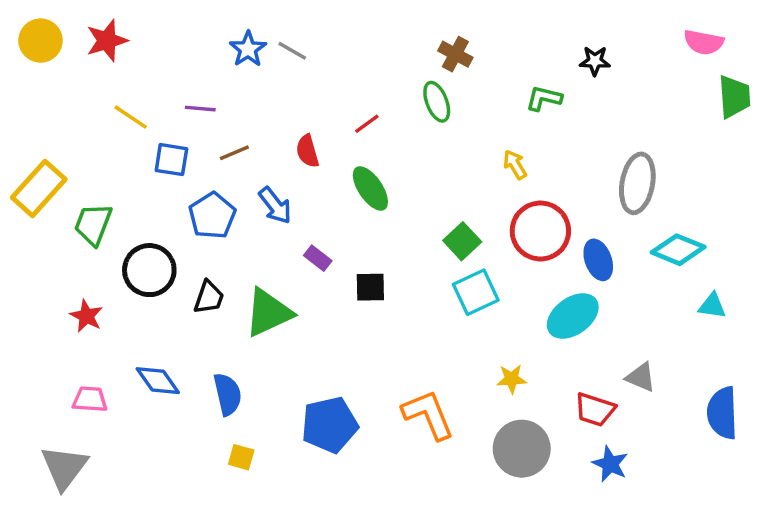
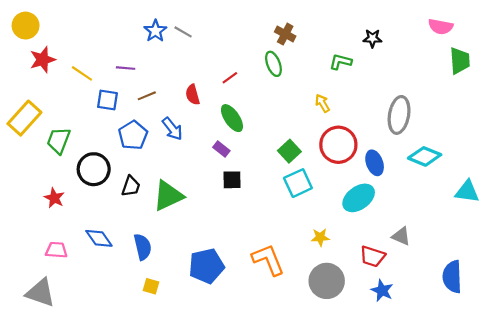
red star: (107, 41) -> (43, 60), moved
purple rectangle: (318, 258) -> (221, 149), moved
cyan triangle: (712, 306) -> (467, 192), moved, size x1.4
blue semicircle: (722, 413) -> (452, 277), moved
gray triangle: (64, 467) -> (40, 293), turned -48

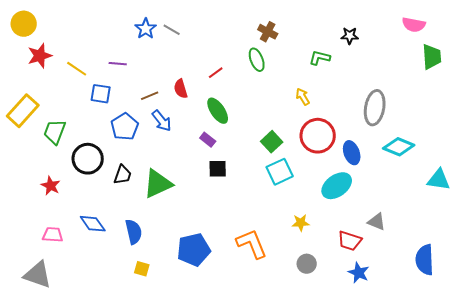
brown line: (147, 96) -> (150, 96), moved
gray circle: (327, 281) -> (307, 264), size x0.6

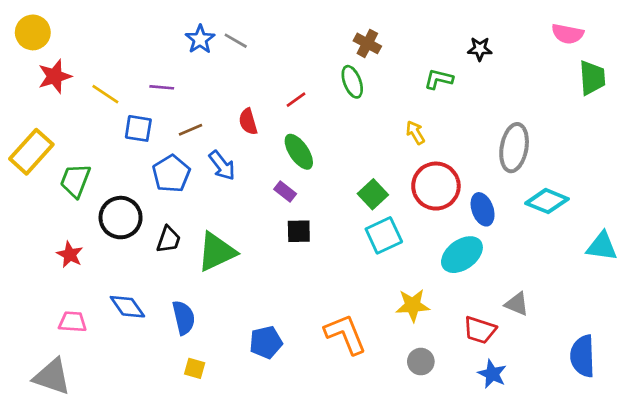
brown line: (150, 96) -> (190, 130), moved
yellow star: (301, 223) -> (413, 305), size x1.4
blue pentagon: (194, 250) -> (266, 342), size x0.7

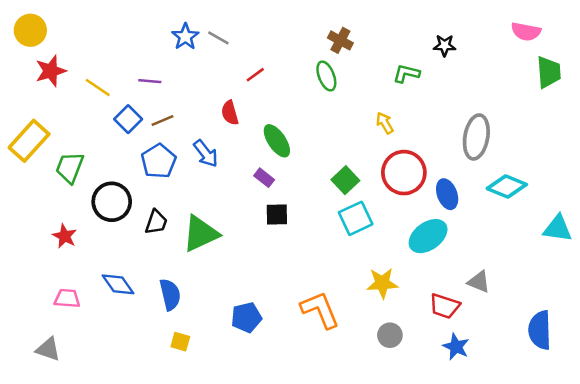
red line: (296, 100) -> (255, 75), moved
blue square: (138, 128) -> (128, 119), turned 36
brown line: (190, 130) -> (162, 120), moved
gray triangle: (52, 377) -> (48, 349), size x0.7

